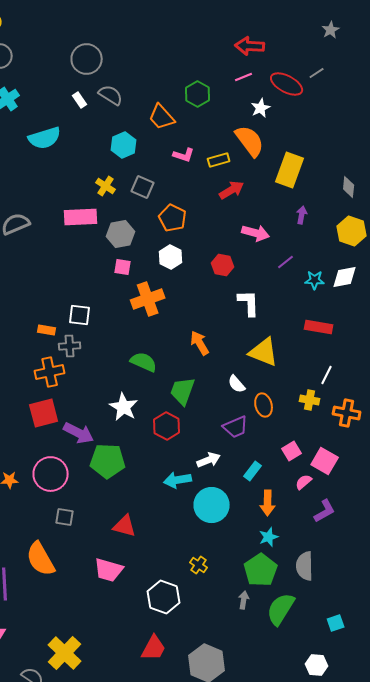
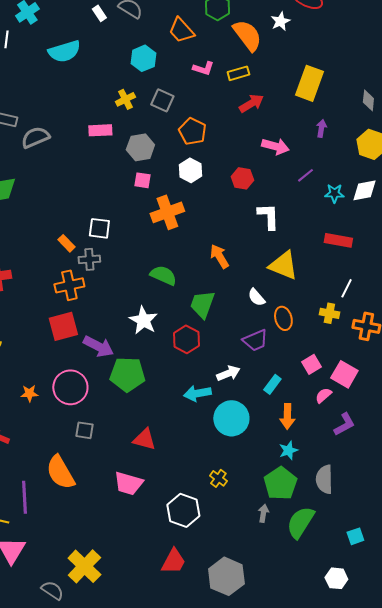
orange semicircle: (250, 141) -> (247, 35), moved
yellow cross: (106, 186) -> (125, 99), turned 30
pink rectangle: (81, 217) -> (100, 130), size x0.7
orange rectangle: (47, 330) -> (66, 243), turned 36

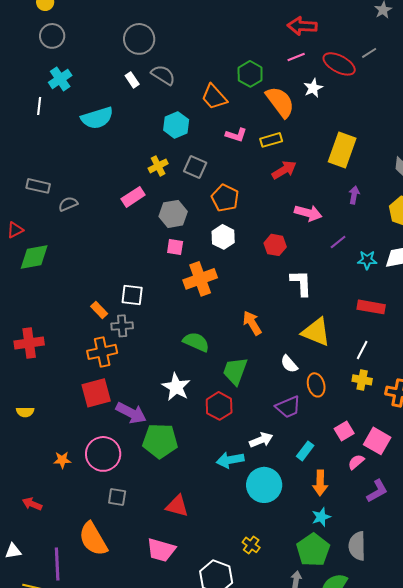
pink rectangle: (100, 130) -> (133, 197), turned -30
gray semicircle: (35, 137) -> (68, 204), size x0.7
white line: (346, 288) -> (362, 350), moved

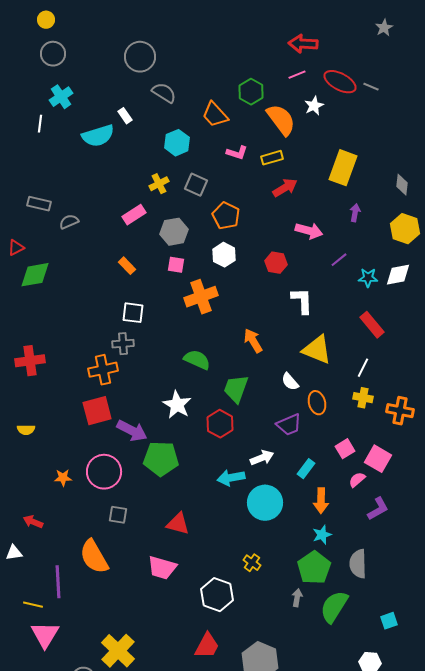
gray line: (369, 53) -> (371, 87), moved, turned 56
white rectangle: (132, 80) -> (125, 116), moved
red rectangle: (371, 307) -> (372, 325), turned 40
orange rectangle: (99, 310) -> (127, 266), moved
white triangle: (13, 551) -> (14, 553), moved

